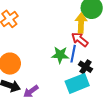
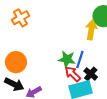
red arrow: (80, 39) -> (73, 74), moved

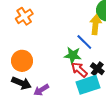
blue line: (80, 60) -> (84, 42), moved, turned -60

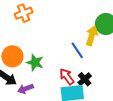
green star: (73, 55) -> (35, 62), moved

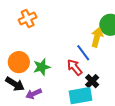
green star: (35, 62) -> (42, 67), turned -30
red arrow: (67, 77) -> (75, 67), moved

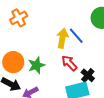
yellow arrow: (97, 37) -> (62, 38), moved
blue line: (83, 53) -> (76, 36), moved

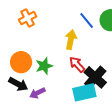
blue line: (76, 36) -> (87, 20), moved
black cross: (88, 75) -> (95, 77), size x1.6

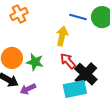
blue line: (87, 20) -> (78, 17), turned -36
green star: (44, 66) -> (35, 62), turned 30

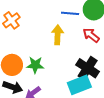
red arrow: (68, 61) -> (91, 35), moved

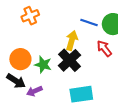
black cross: (88, 68) -> (69, 60), moved

